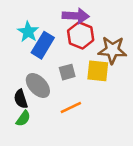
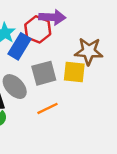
red hexagon: (81, 35) -> (38, 29), moved
gray square: (67, 72) -> (44, 73), size x1.5

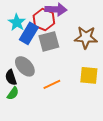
yellow square: (74, 72) -> (89, 75), moved
gray square: (44, 73) -> (49, 41), moved

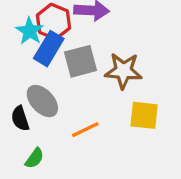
red hexagon: (44, 19) -> (53, 22), moved
brown star: (86, 37) -> (123, 71), moved
green semicircle: (13, 93) -> (34, 158), moved

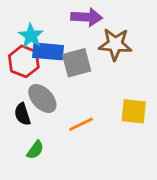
red hexagon: (53, 22) -> (24, 61), moved
blue rectangle: (49, 49) -> (48, 51), turned 64
brown star: (123, 71) -> (115, 44), moved

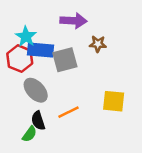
brown star: (115, 44) -> (98, 44), size x0.6
black semicircle: (22, 114) -> (38, 121), moved

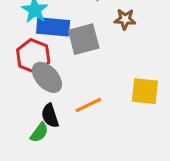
red hexagon: (20, 59) -> (33, 56), moved

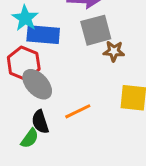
brown star: (125, 19) -> (114, 51), moved
gray square: (84, 39) -> (96, 30), moved

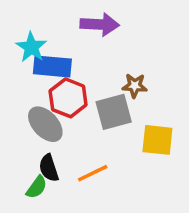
gray square: (96, 30) -> (114, 112), moved
red hexagon: (24, 63) -> (68, 98), moved
orange line: (78, 111) -> (93, 173), moved

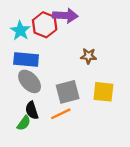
blue rectangle: (52, 66) -> (26, 59), moved
red hexagon: (68, 98) -> (45, 25), moved
gray square: (114, 112) -> (68, 92), moved

